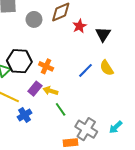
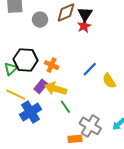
black triangle: (103, 34) -> (85, 14), moved
yellow semicircle: (107, 68) -> (109, 81), moved
yellow arrow: (50, 91) -> (56, 89), size x1.5
blue cross: (25, 115) -> (31, 112), size x1.5

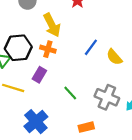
yellow arrow: (56, 89) -> (52, 25), moved, turned -125
blue cross: (31, 112) -> (36, 122), moved
gray cross: (90, 126) -> (107, 97), moved

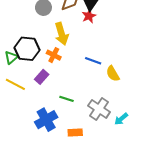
blue line: (91, 47) -> (93, 61), turned 63
green line: (70, 93) -> (67, 99), turned -40
blue cross: (36, 122) -> (46, 120), moved

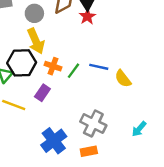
yellow arrow: (61, 34) -> (36, 41), moved
green line: (67, 99) -> (73, 71), moved, turned -64
gray cross: (99, 109) -> (93, 123), moved

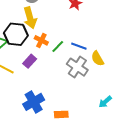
gray cross: (93, 123) -> (77, 67), moved

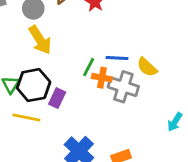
black hexagon: (16, 34) -> (34, 85), moved
orange cross: (41, 40) -> (102, 78), moved

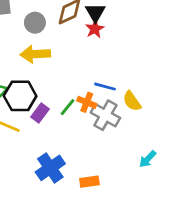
yellow arrow: (40, 40) -> (35, 54), turned 108
green line: (89, 67) -> (67, 107), moved

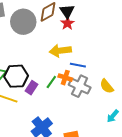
gray circle: (35, 23) -> (23, 22), size x1.6
yellow arrow: (35, 54) -> (60, 51), moved
yellow semicircle: (132, 101) -> (107, 86), moved

